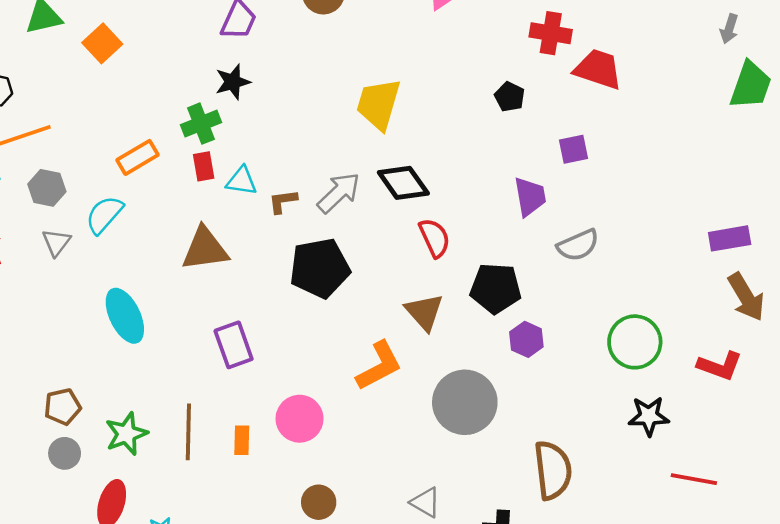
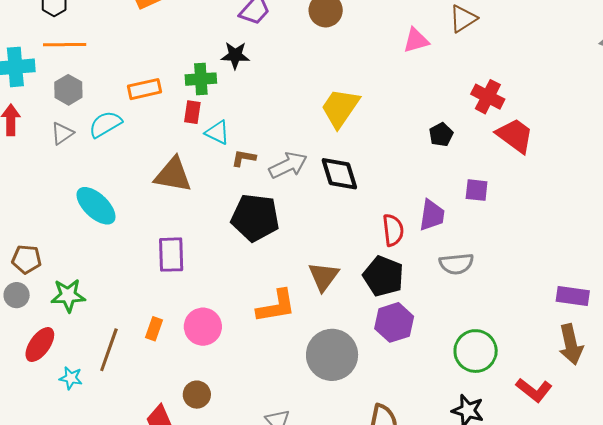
red semicircle: (435, 238) -> (393, 230), moved
cyan ellipse: (125, 316) -> (96, 206), turned -39
purple hexagon: (526, 339) -> (394, 322), size x1.4
brown line: (188, 432) -> (109, 350), moved

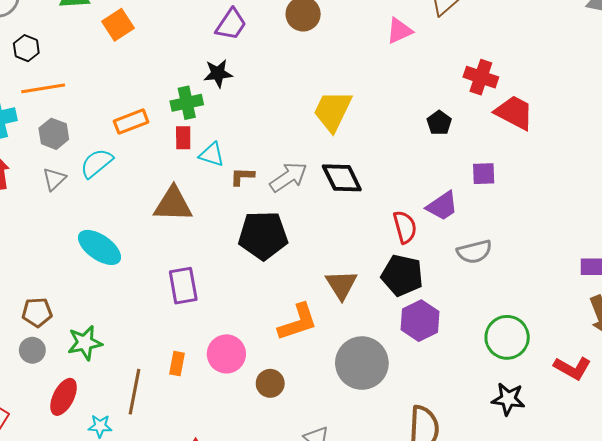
purple trapezoid: (432, 215) -> (442, 206), turned 56
brown circle: (197, 395) -> (270, 383), moved

